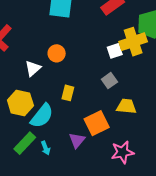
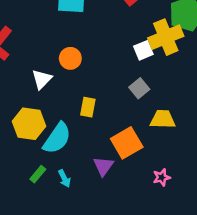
green rectangle: (25, 143) -> (38, 174), size x0.6
pink star: (122, 152) -> (162, 177), size x0.6

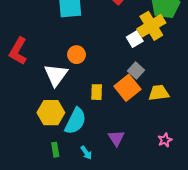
white triangle: (42, 79) -> (56, 75), size x1.4
orange square: (127, 143) -> (127, 88), moved
green rectangle: (38, 174) -> (55, 150), moved, turned -40

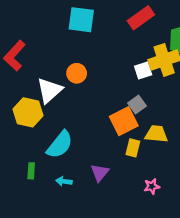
yellow rectangle: (97, 92) -> (133, 148), moved
yellow hexagon: (51, 113) -> (28, 112), moved
cyan arrow: (86, 153) -> (64, 181), turned 120

